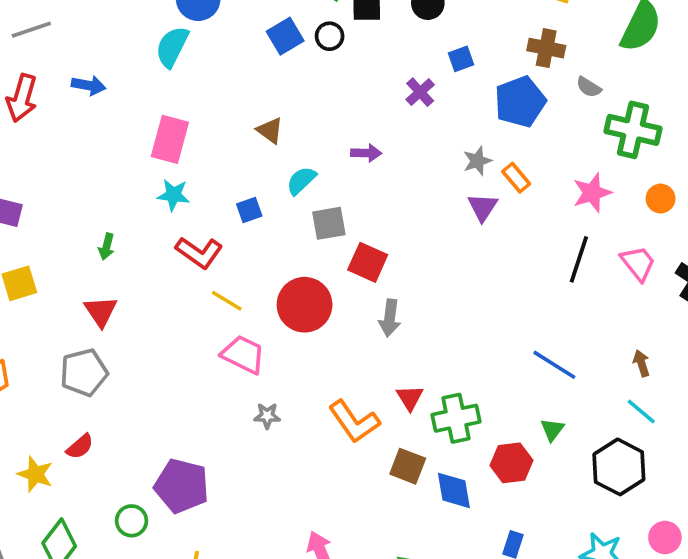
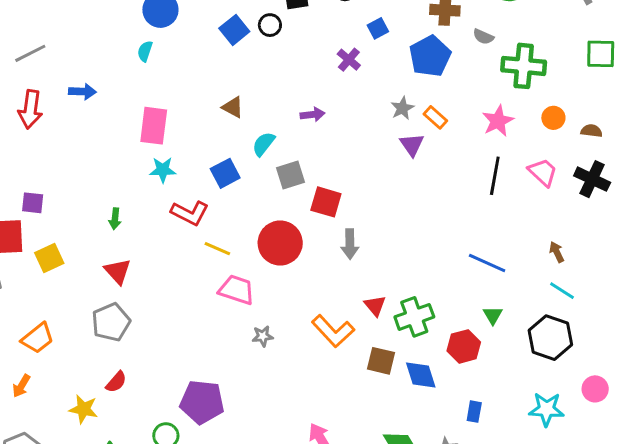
cyan semicircle: (172, 47) -> (145, 51), size x0.6
blue square: (249, 210) -> (225, 173), size x1.4

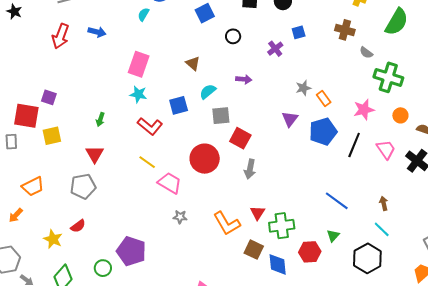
black circle: (270, 25) -> (233, 36), moved
blue pentagon: (430, 56) -> (323, 132), moved
purple triangle: (412, 145) -> (290, 119), moved
yellow line: (217, 249) -> (147, 162), moved

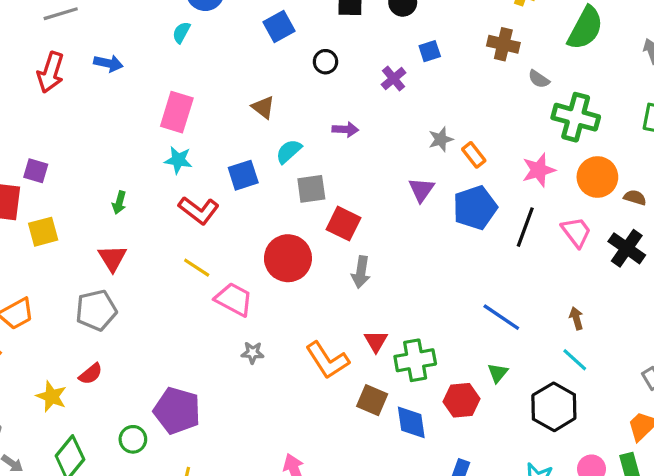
orange circle: (400, 115) -> (597, 177), size x1.6

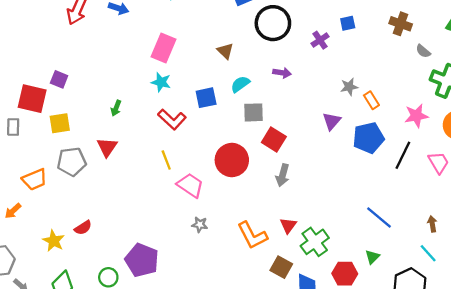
black circle: (326, 62) -> (273, 23), size x2.0
yellow line: (197, 268) -> (166, 160), turned 30
gray pentagon: (96, 310) -> (72, 162), moved
green cross: (415, 360) -> (315, 242), turned -32

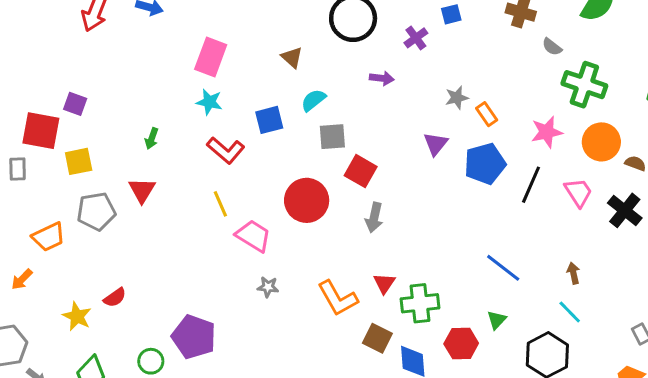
purple arrow: (282, 73) -> (382, 78), moved
green cross: (315, 242) -> (420, 303), turned 32

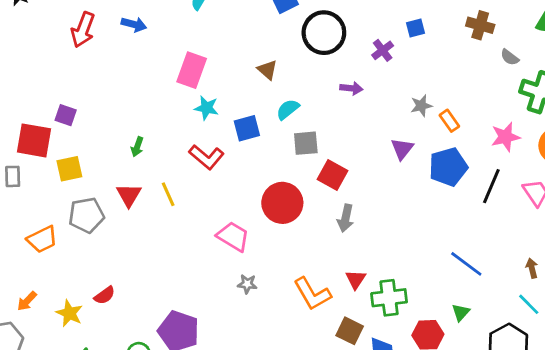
cyan star: (209, 102) -> (207, 108), moved
yellow line: (220, 204) -> (168, 194), moved
orange arrow: (22, 279) -> (27, 301), moved

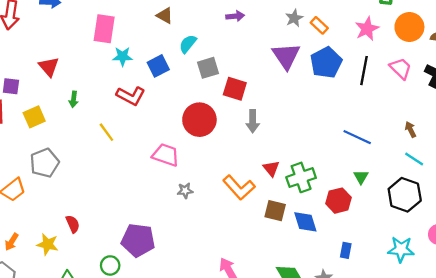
purple triangle: (402, 149) -> (286, 56), size x1.5
yellow square: (69, 169) -> (34, 117), moved
red triangle: (129, 195) -> (49, 67), moved
red semicircle: (105, 295) -> (73, 224), turned -66

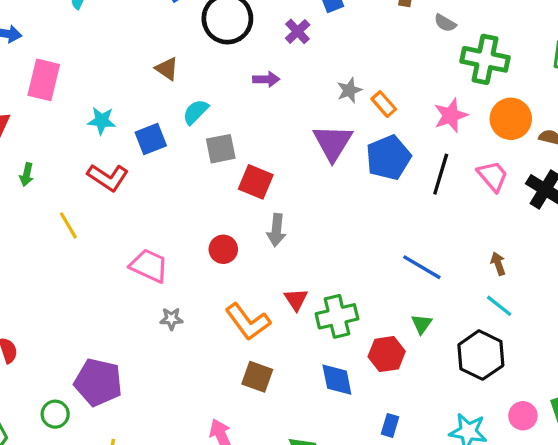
pink rectangle: (104, 29) -> (44, 80), moved
red circle: (199, 120) -> (223, 249), moved, size x0.6
brown square: (275, 211) -> (257, 377), moved

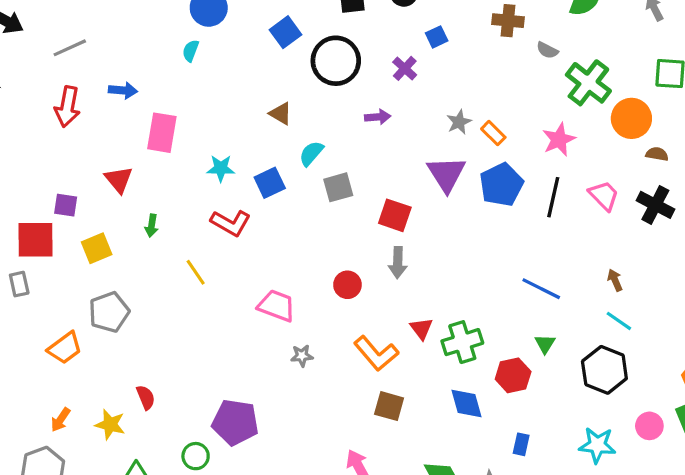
green cross: (485, 59) -> (588, 83), turned 30
orange circle: (511, 119) -> (631, 118), moved
red square: (256, 182) -> (395, 215), moved

